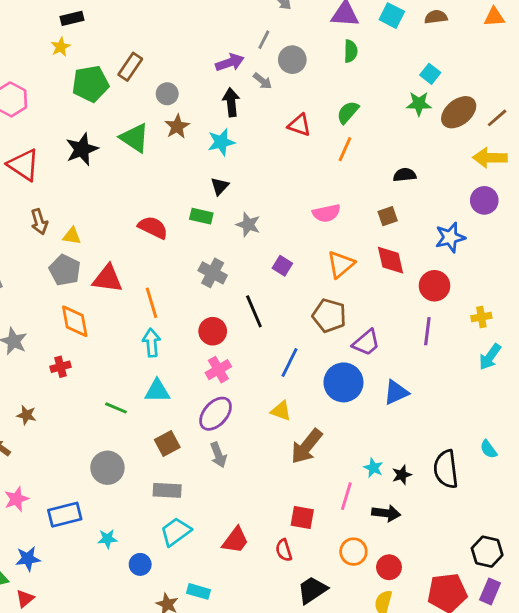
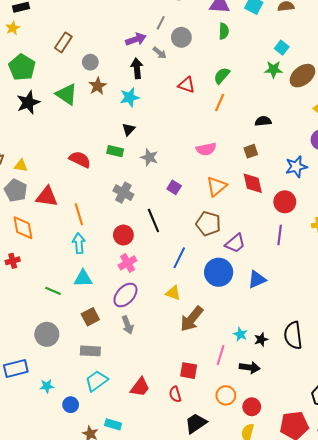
green pentagon: (90, 84) -> (22, 67), moved, turned -30

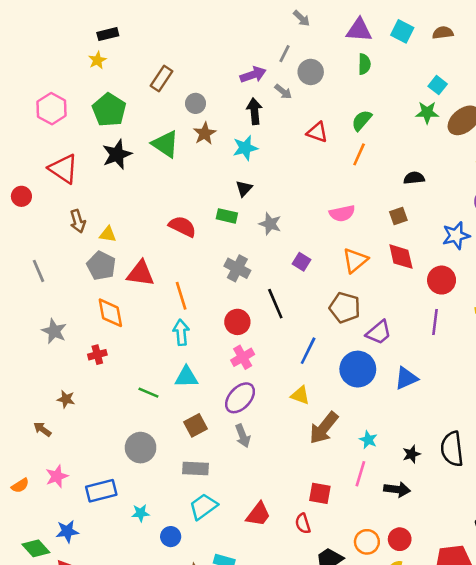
cyan star: (240, 334) -> (368, 440), moved
orange circle: (226, 395) -> (367, 542), moved

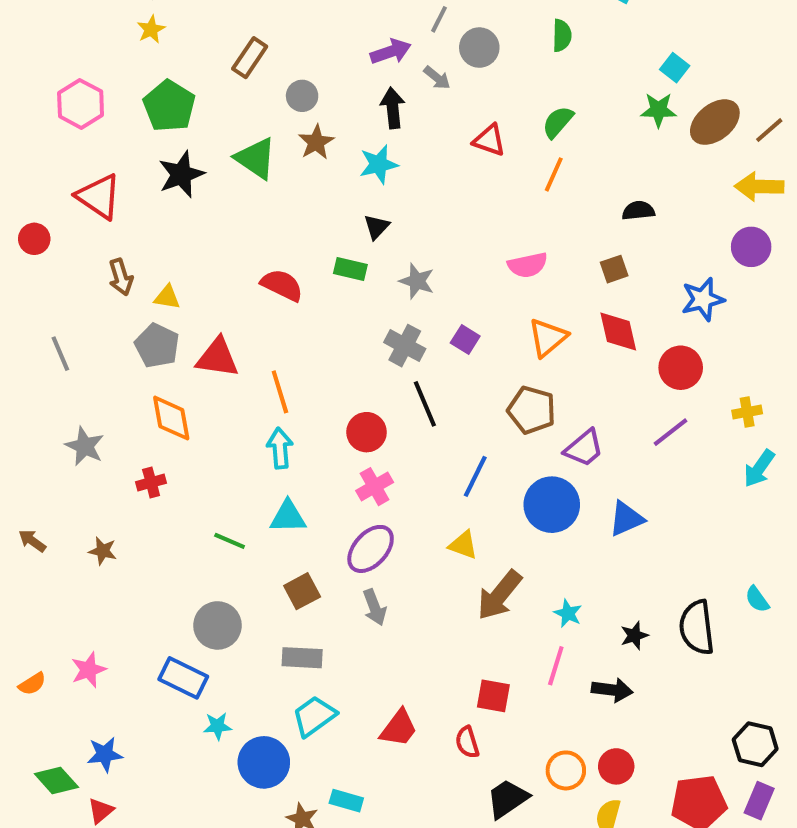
gray cross: (237, 268) -> (405, 346), moved
purple line: (435, 322) -> (671, 432), turned 45
brown arrow: (42, 429) -> (32, 541), moved
blue rectangle: (101, 491) -> (183, 678), moved, turned 40
blue circle: (171, 537) -> (264, 762), size x1.6

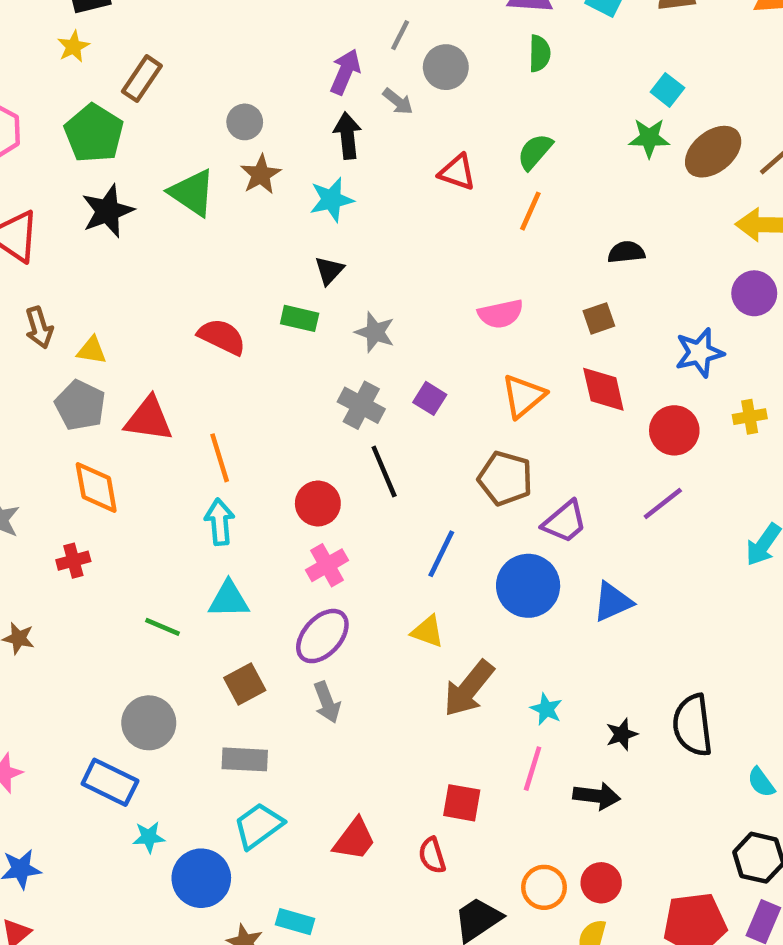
purple arrow: (391, 52) -> (345, 72), turned -48
brown rectangle: (250, 58) -> (142, 79), moved
yellow cross: (747, 412) -> (750, 417), moved
cyan semicircle: (757, 599) -> (761, 782), moved

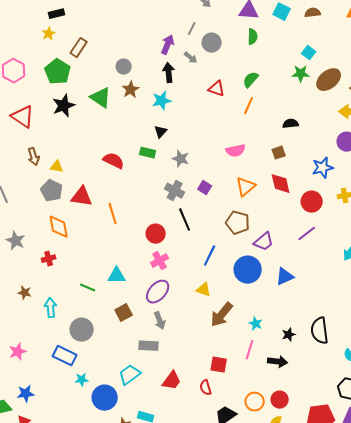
cyan arrow: (220, 522) -> (51, 308), moved
gray rectangle: (245, 759) -> (149, 346), moved

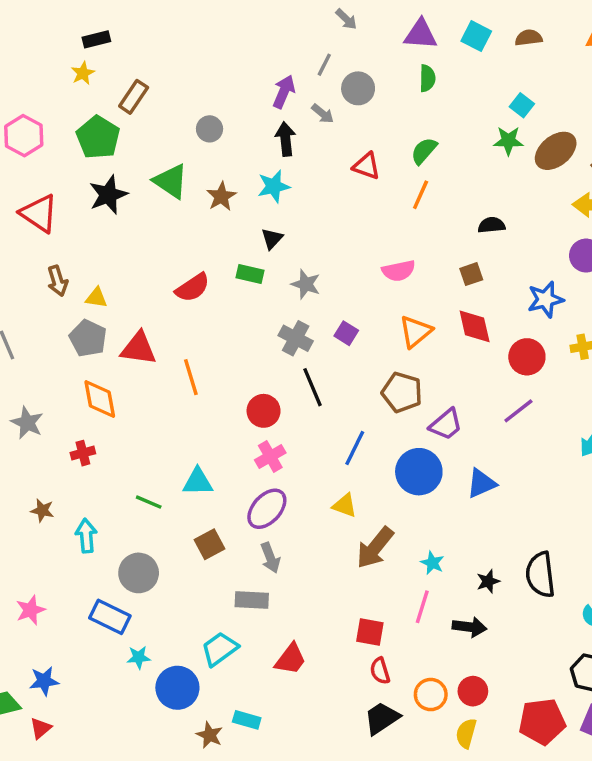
brown star: (131, 90) -> (221, 196), moved
red semicircle: (114, 161) -> (193, 288), turned 120
red semicircle: (206, 388) -> (380, 671), moved

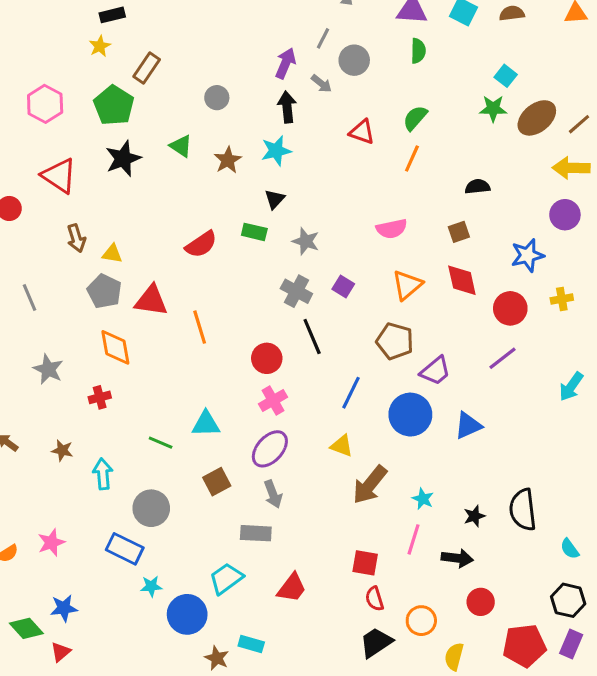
green triangle: (171, 181) -> (181, 146), size x0.7
red circle: (473, 691) -> (481, 602), moved

